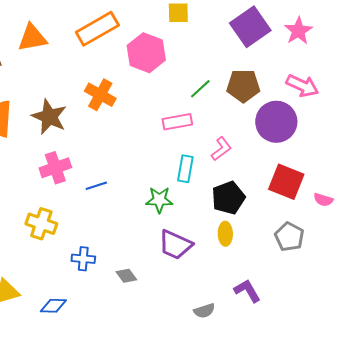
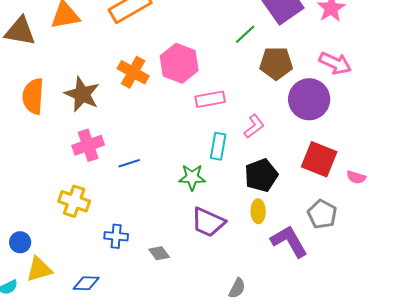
pink hexagon: (146, 53) -> (179, 63), moved
green line: (200, 89) -> (245, 34), moved
purple L-shape: (247, 291) -> (289, 241), moved, size x1.4
gray semicircle: (204, 311) -> (237, 288), turned -45

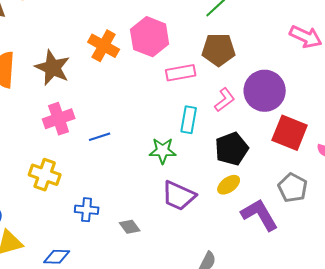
brown pentagon: (276, 63) -> (219, 50), moved
purple circle: (309, 99) -> (265, 91), moved
yellow ellipse: (258, 211) -> (229, 185), turned 55

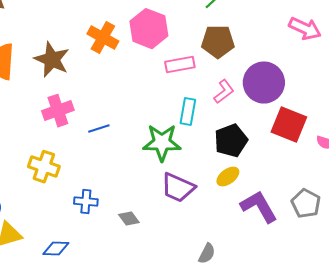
green star: (163, 151) -> (162, 143), size x1.4
gray pentagon: (293, 188) -> (306, 204), moved

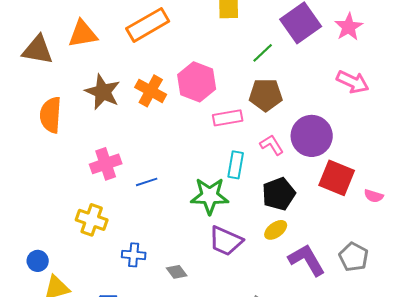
brown star: (52, 60) -> (103, 92), moved
pink L-shape: (224, 92) -> (272, 145), turned -85

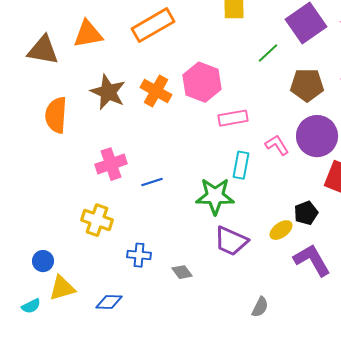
brown pentagon: (266, 95) -> (307, 85), moved
black pentagon: (279, 194) -> (306, 213), moved, size x0.7

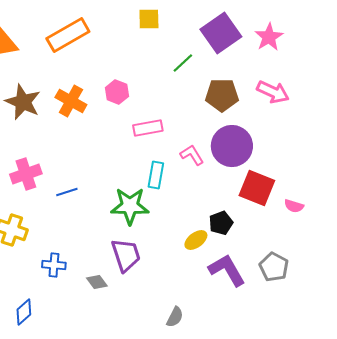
pink hexagon: (202, 82) -> (117, 92), size x0.6
purple trapezoid: (231, 241) -> (126, 255), moved, turned -132
blue diamond: (109, 302) -> (24, 312), turned -44

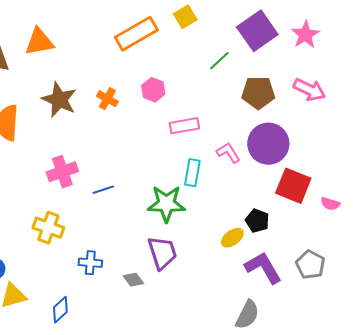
yellow square: (149, 19) -> (185, 17), turned -30
orange rectangle: (68, 35) -> (136, 34), moved
orange cross: (71, 101) -> (107, 99), size x0.7
black pentagon: (221, 223) -> (257, 221), turned -30
gray semicircle: (175, 317) -> (247, 315), moved, size x1.4

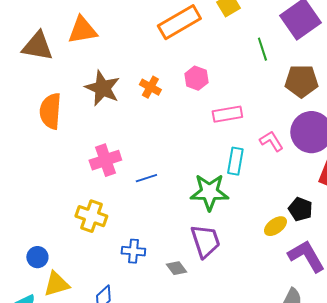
green line: (219, 61) -> (262, 49), turned -65

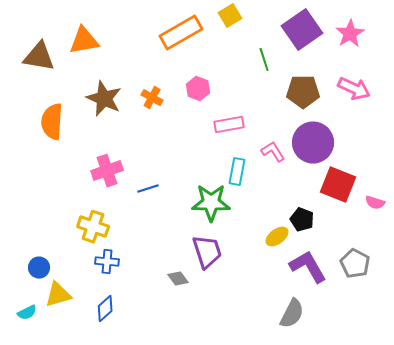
blue cross: (133, 251) -> (107, 262), moved

